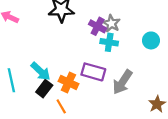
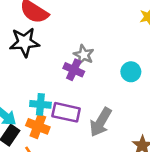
purple cross: (98, 26) -> (74, 70), moved
cyan cross: (109, 42) -> (40, 104), moved

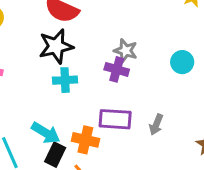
cyan cross: (40, 104) -> (65, 80), moved
gray arrow: (101, 122) -> (156, 125), size x0.6

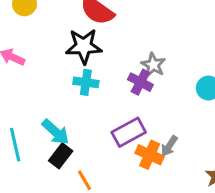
purple rectangle: (115, 119) -> (129, 132), turned -44
orange cross: (85, 140) -> (150, 155), moved

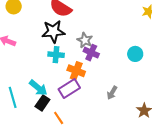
gray star: (153, 65) -> (85, 40), moved
purple rectangle: (129, 132) -> (69, 88), moved
orange cross: (150, 155) -> (76, 71), moved

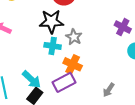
gray star: (85, 40) -> (74, 37), moved
purple cross: (91, 53) -> (123, 27), moved

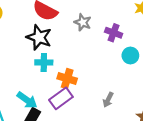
black star: (51, 21) -> (39, 37), turned 30
gray star: (74, 37) -> (83, 22), moved

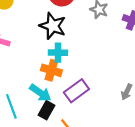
orange cross: (67, 79) -> (51, 70), moved

